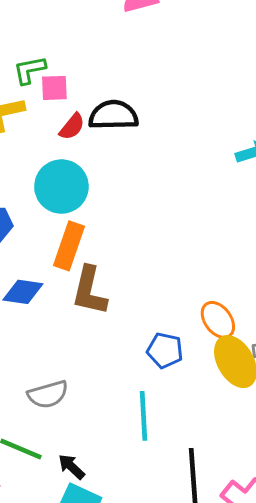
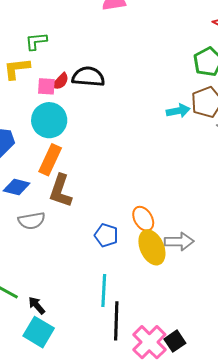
pink square: (54, 88) -> (46, 86), moved
gray semicircle: (48, 394) -> (32, 221), moved
cyan line: (144, 416) -> (104, 291), moved

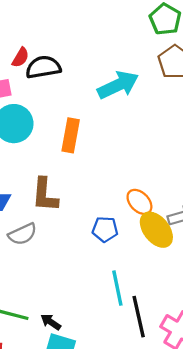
red semicircle: (60, 81) -> (20, 57), moved
cyan arrow: (178, 111) -> (118, 85), moved, size x1.6
orange rectangle: (50, 160) -> (71, 135), moved

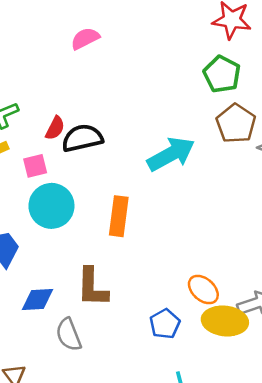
blue pentagon: (105, 229) -> (165, 324), turned -30
yellow ellipse: (156, 230) -> (225, 321), turned -42
gray semicircle: (22, 234) -> (69, 335), turned 96

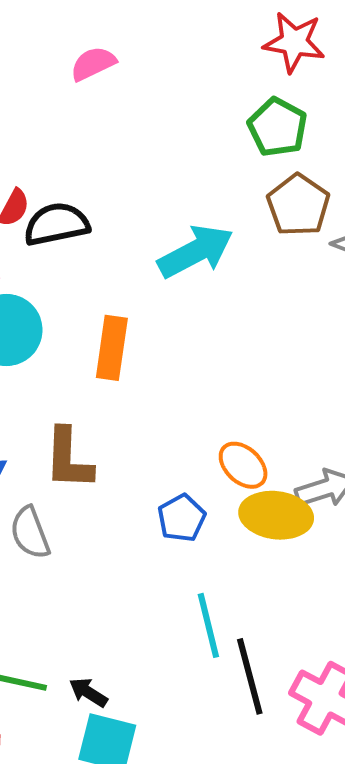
pink semicircle: (85, 38) -> (93, 64), moved

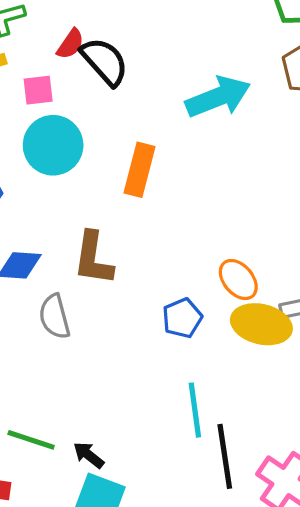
black semicircle: (56, 224) -> (105, 61), turned 54

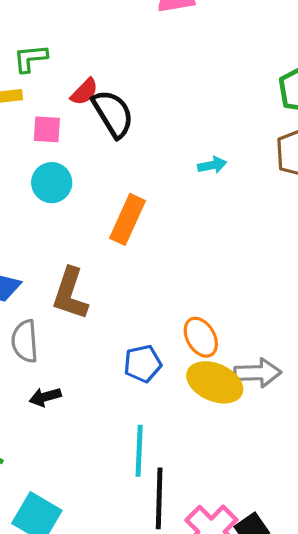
cyan arrow: (218, 97) -> (212, 165), size x0.5
cyan circle: (53, 145) -> (52, 183), size x0.7
black arrow: (89, 455) -> (45, 397), moved, turned -64

